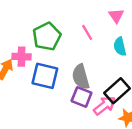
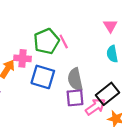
pink line: (87, 32) -> (64, 42), moved
purple square: (82, 97) -> (75, 98), turned -30

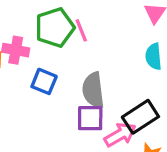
blue square: (43, 77) -> (44, 81), size x0.7

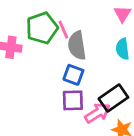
blue square: (44, 81) -> (73, 75), moved
gray semicircle: (93, 90) -> (77, 45), moved

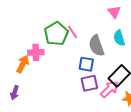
gray semicircle: (77, 45) -> (96, 46), moved

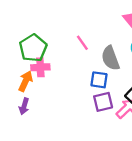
green pentagon: (56, 34) -> (33, 48), moved
purple arrow: (15, 93) -> (24, 106), moved

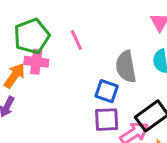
pink line: (82, 43) -> (76, 40), moved

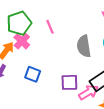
pink cross: (36, 62) -> (22, 41), turned 35
blue square: (107, 91) -> (33, 74), moved

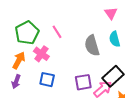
pink cross: (22, 41) -> (41, 54), moved

